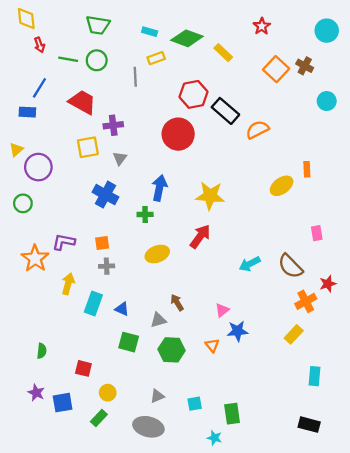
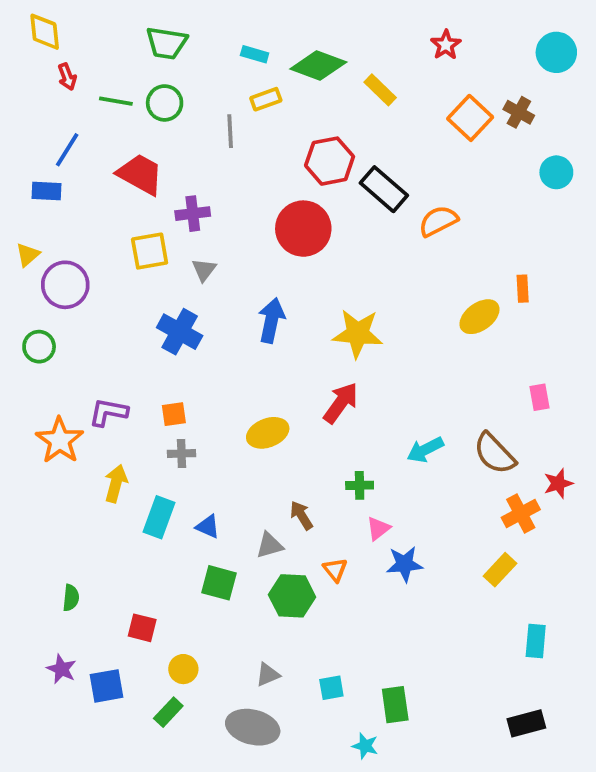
green cross: (145, 214) -> (360, 485), moved
orange triangle: (212, 345) -> (335, 570), moved
black rectangle: (309, 425) -> (526, 723), turned -30

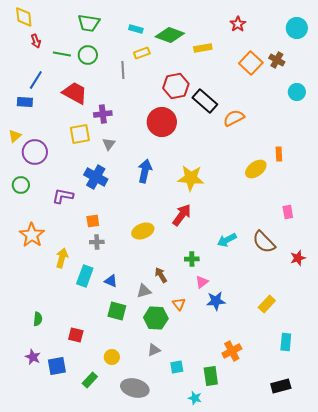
yellow rectangle: (380, 90) -> (203, 48), turned -54
purple L-shape: (108, 412) -> (63, 196), moved
orange cross: (521, 513) -> (232, 351), moved
yellow circle: (183, 669) -> (112, 357), moved
gray triangle: (268, 675) -> (154, 350), moved

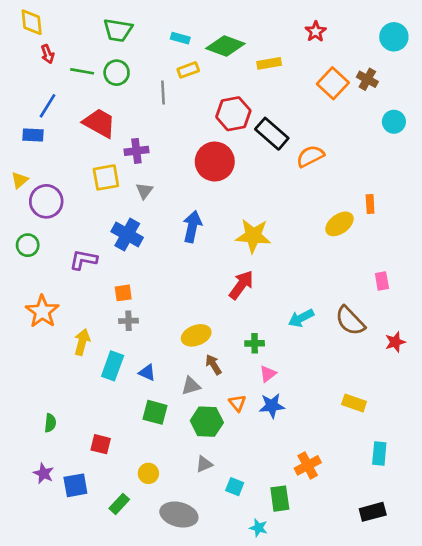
yellow ellipse: (143, 231) -> (196, 335), moved
blue star: (216, 301) -> (272, 406), moved
yellow rectangle: (267, 304) -> (354, 403), turned 66
cyan square: (177, 367) -> (235, 487), turned 32

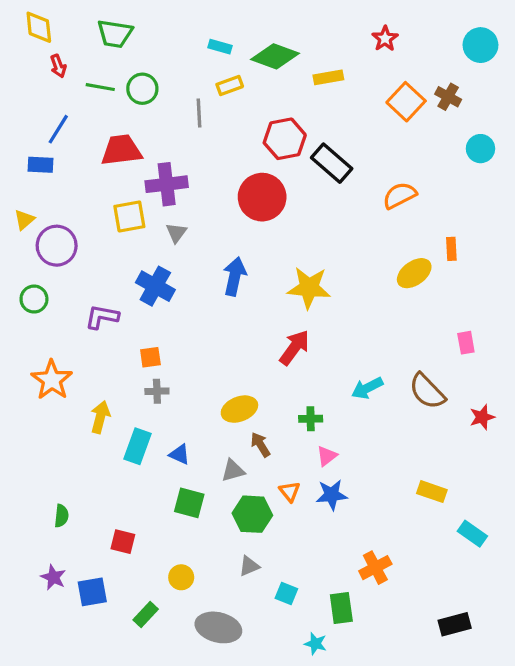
green trapezoid: (118, 30) -> (115, 34), moved
red trapezoid: (99, 123) -> (121, 150), turned -36
purple cross: (136, 151) -> (167, 184), size x1.4
orange semicircle: (310, 156) -> (400, 195), moved
cyan rectangle: (379, 453) -> (472, 534), moved, turned -60

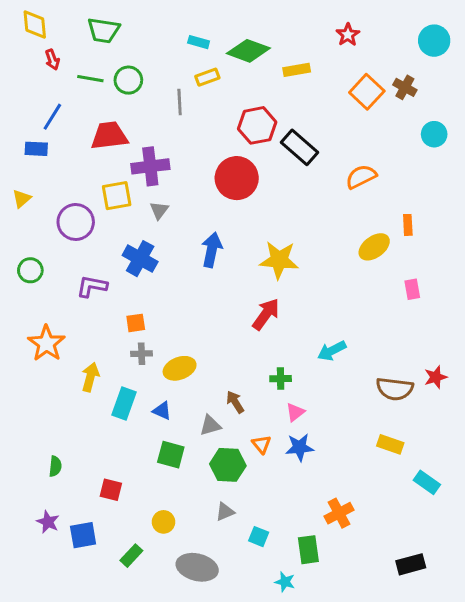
purple circle: (57, 246) -> (76, 222), moved
pink rectangle: (466, 343) -> (412, 289), moved
brown semicircle: (427, 391) -> (395, 389), moved, turned -39
yellow ellipse: (239, 409) -> (180, 368), moved

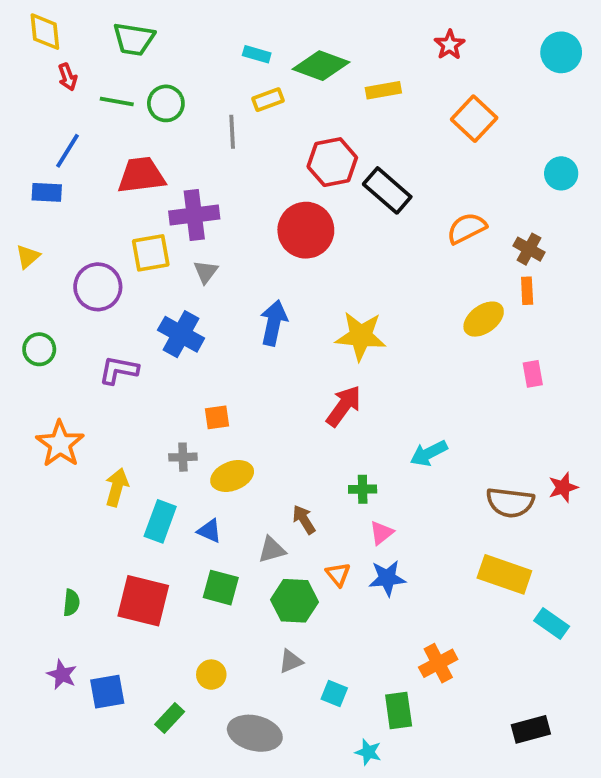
brown cross: (405, 87) -> (529, 249), moved
orange square: (136, 323) -> (217, 417), moved
yellow rectangle: (390, 444) -> (504, 574), size x1.5
red square: (111, 490) -> (143, 601), moved, size x1.8

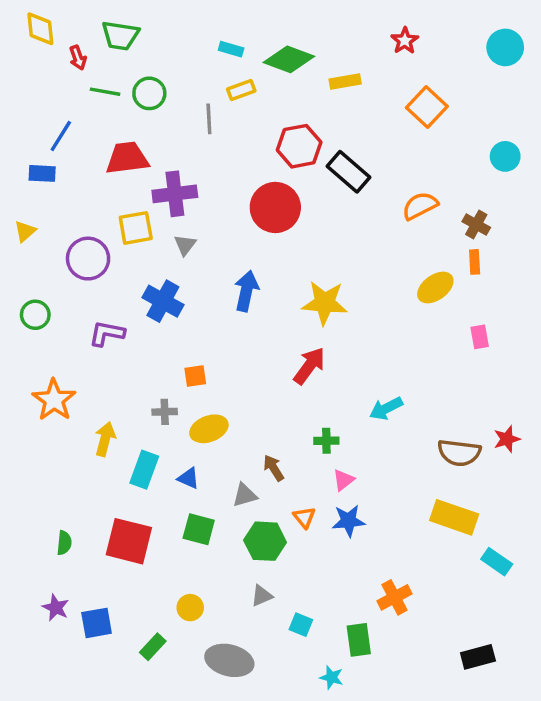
red arrow: (68, 77) -> (78, 58), moved

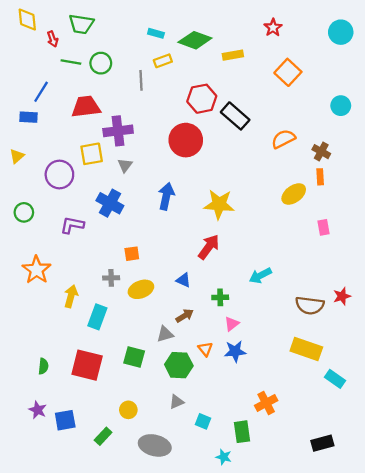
brown arrow: (274, 468) -> (185, 316), turned 90
blue triangle: (188, 478) -> (183, 280), moved

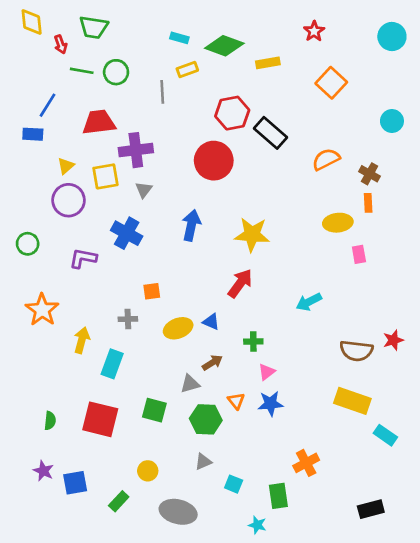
yellow triangle: (17, 156) -> (66, 166), moved
yellow ellipse: (294, 194) -> (338, 223), turned 30
pink rectangle: (324, 227) -> (359, 254), moved
cyan arrow: (260, 276) -> (309, 302), moved
yellow ellipse: (141, 289) -> (178, 328), moved

